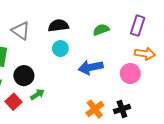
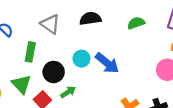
cyan circle: (60, 49) -> (81, 59), moved
blue arrow: (91, 67) -> (107, 63), moved, turned -130

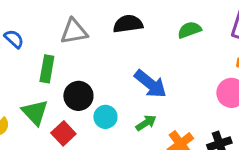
gray triangle: (50, 24) -> (74, 31), turned -45
cyan circle: (81, 59) -> (105, 117), moved
green arrow: (68, 92) -> (146, 123), moved

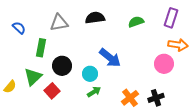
green triangle: (35, 112) -> (33, 77), turned 30
cyan circle: (105, 117) -> (90, 74), moved
green arrow: (146, 123) -> (94, 92), moved

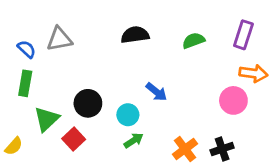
gray triangle: (59, 23) -> (59, 39), moved
green rectangle: (41, 48) -> (25, 83), moved
blue arrow: (110, 58) -> (156, 92), size x0.7
yellow semicircle: (10, 87) -> (14, 146), moved

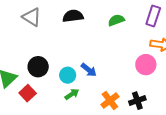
gray triangle: (59, 39) -> (32, 17), moved, turned 42
blue arrow: (156, 92) -> (89, 70), moved

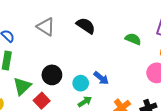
black semicircle: (73, 16) -> (86, 26), turned 42
green semicircle: (116, 20) -> (133, 39), moved, turned 42

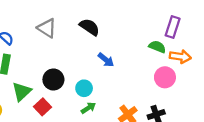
green semicircle: (133, 39) -> (157, 47), moved
blue arrow: (101, 78) -> (106, 60), moved

